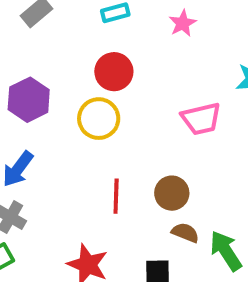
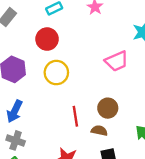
red circle: (114, 72) -> (47, 39), moved
brown semicircle: (185, 233) -> (99, 131), moved

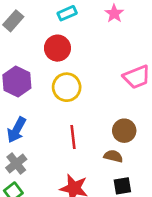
red line: (75, 116) -> (73, 137), moved
gray cross: (16, 140) -> (16, 164), turned 30

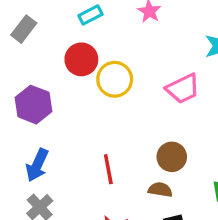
yellow circle: (67, 87) -> (115, 79), moved

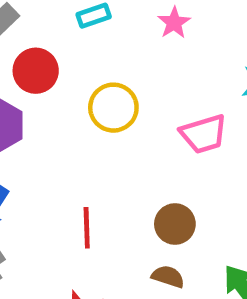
red circle: (81, 59) -> (36, 71), moved
brown semicircle: (160, 190) -> (168, 277), moved

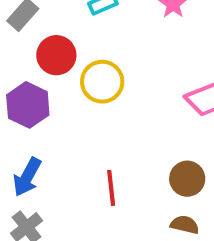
yellow circle: (113, 108) -> (102, 82), moved

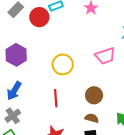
red circle: (56, 55) -> (39, 17), moved
yellow circle: (102, 82) -> (63, 64), moved

